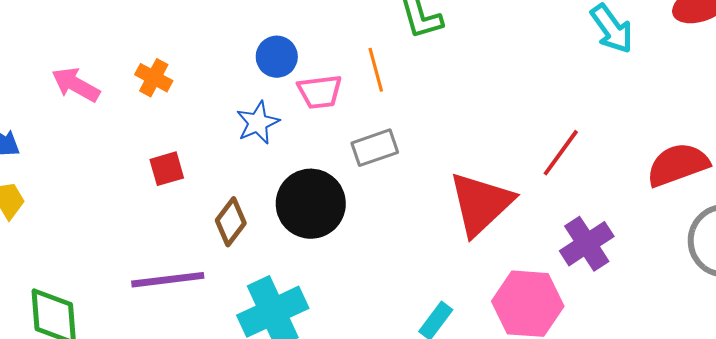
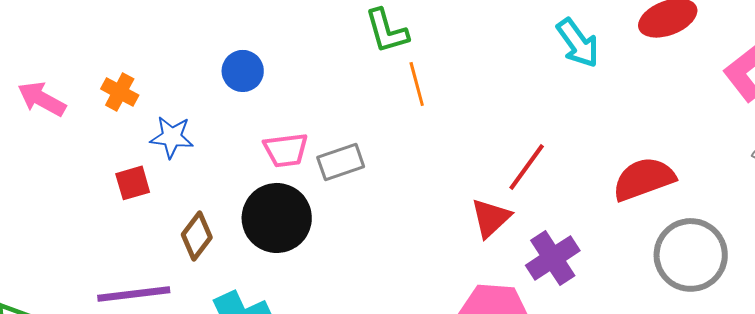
orange line: (376, 70) -> (417, 84), moved
pink trapezoid: (320, 92) -> (286, 150), moved
blue star: (258, 123) -> (172, 137), moved, turned 30
red triangle: (481, 204) -> (491, 218), moved, size x0.6

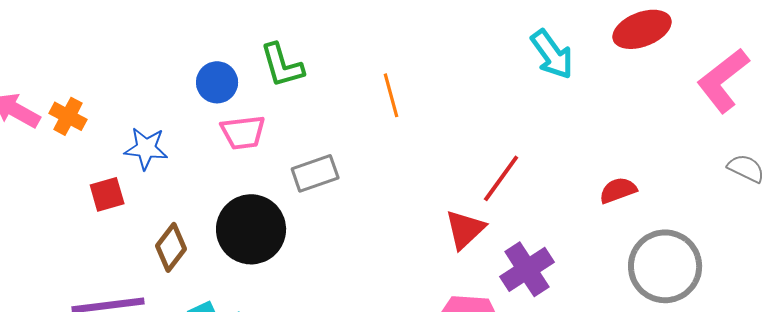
green L-shape: (387, 31) -> (282, 65), moved
orange cross: (120, 92) -> (68, 116), moved
pink trapezoid: (286, 150) -> (243, 132), moved
red semicircle: (644, 179) -> (618, 190), size x0.6

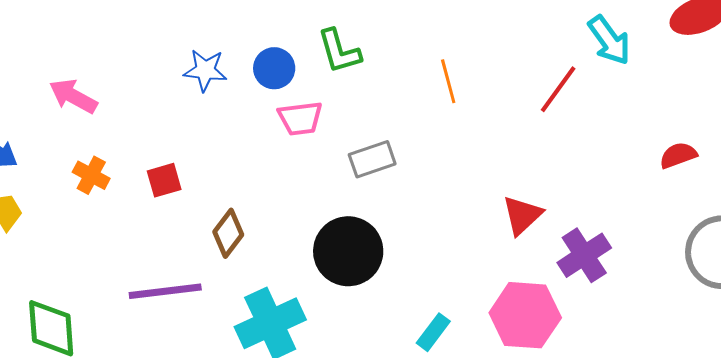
orange cross: (68, 116) -> (91, 175), moved
blue star: (146, 148) -> (205, 70), moved
red line: (501, 178) -> (558, 89), moved
red semicircle: (618, 190) -> (678, 155), moved
black circle: (251, 229) -> (348, 251), moved

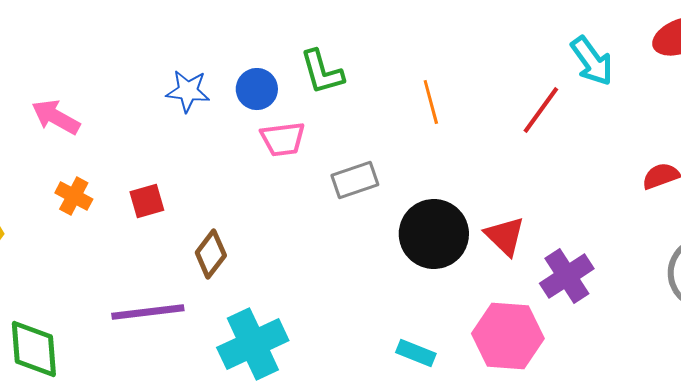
red triangle: (522, 215) -> (505, 236), turned -33
black circle: (348, 251) -> (434, 234), moved
cyan rectangle: (433, 332) -> (416, 353), turned 75

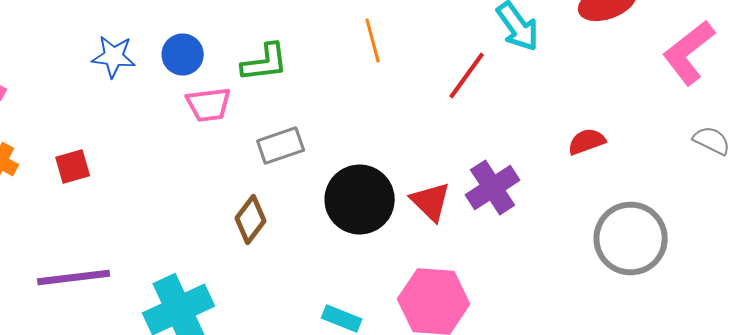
green L-shape: (322, 72) -> (265, 62), moved, turned -81
orange line: (431, 102) -> (373, 40), moved
brown diamond: (211, 254) -> (251, 220), moved
purple cross: (567, 276) -> (493, 188), moved

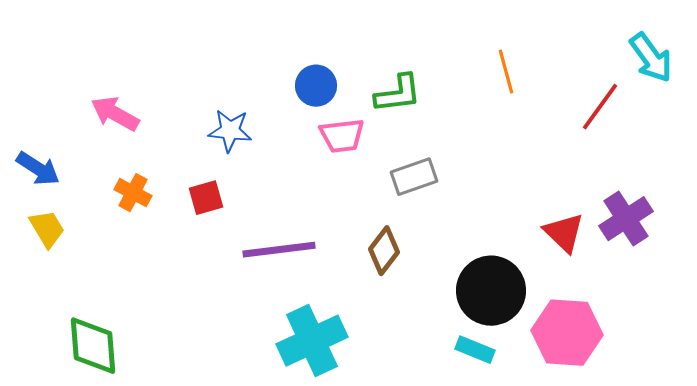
blue star: (114, 56) -> (230, 131), moved
black circle: (360, 200) -> (491, 291), moved
purple line: (74, 278) -> (279, 250), moved

